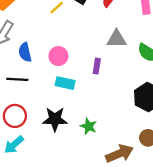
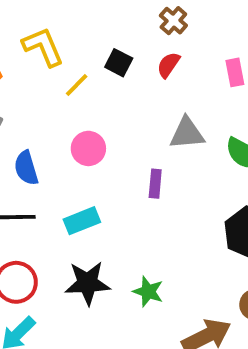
pink circle: (58, 56) -> (88, 148), moved
cyan rectangle: (65, 83) -> (82, 221), moved, turned -30

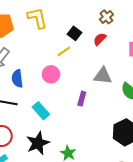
yellow line: (77, 85) -> (64, 51), moved
cyan rectangle: (82, 221) -> (41, 111), turned 60
black star: (88, 283) -> (38, 143), turned -30

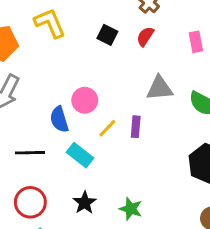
yellow line: (64, 51) -> (107, 128), moved
blue semicircle: (17, 78) -> (59, 119), moved
black star: (38, 143) -> (85, 203), size x0.7

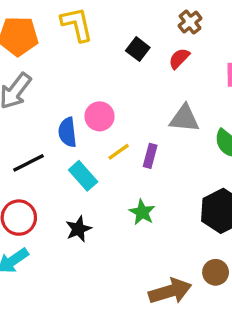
black line: (30, 153) -> (28, 163), turned -36
green star: (131, 209) -> (142, 212), moved

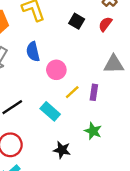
blue semicircle: (68, 132) -> (33, 52), moved
black star: (78, 229) -> (62, 150), moved, turned -30

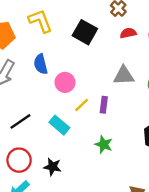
black square: (77, 21) -> (85, 32), size x1.5
red semicircle: (105, 24) -> (128, 33), moved, turned 42
black star: (62, 150) -> (53, 167), moved

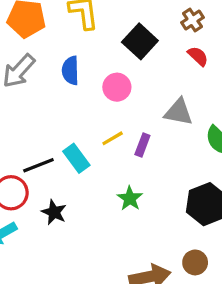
red semicircle: (128, 33) -> (198, 56), turned 42
pink circle: (65, 82) -> (117, 87), moved
black line: (20, 121) -> (38, 165), moved

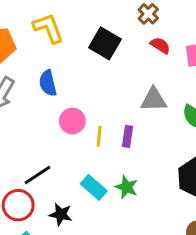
pink circle: (117, 87) -> (72, 121), moved
yellow line: (113, 138) -> (99, 136), turned -42
cyan rectangle: (76, 158) -> (94, 187), moved

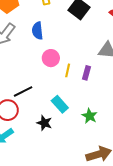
green star: (127, 187) -> (90, 116), moved
black star: (61, 214) -> (44, 123), moved

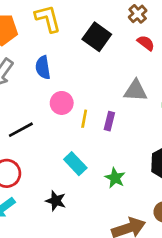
black line: (23, 91) -> (21, 130), moved
black star: (44, 123) -> (56, 201), moved

